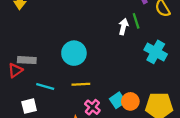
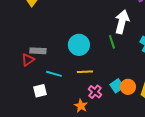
green line: (136, 21) -> (112, 42), moved
white arrow: (123, 27) -> (122, 22), size x1.6

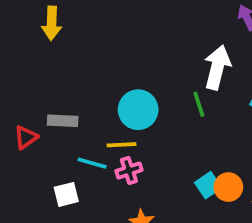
red triangle: (28, 60) -> (26, 137), moved
yellow line: (85, 72) -> (122, 145), moved
pink cross: (95, 92) -> (129, 170), moved, turned 32

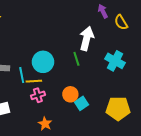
cyan line: (92, 163) -> (22, 75), moved, turned 63
orange circle: (228, 187) -> (70, 94), moved

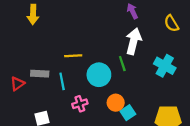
purple arrow: (103, 11) -> (132, 11), moved
cyan circle: (43, 62) -> (99, 75), moved
yellow line: (34, 81) -> (73, 56), moved

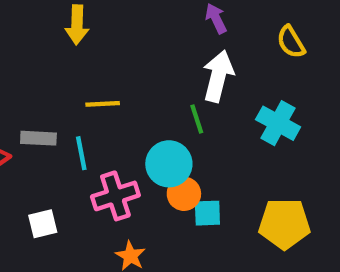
yellow arrow: (33, 14) -> (77, 25), moved
cyan circle: (99, 75) -> (169, 164), moved
pink cross: (80, 104) -> (115, 196), size x1.5
cyan square: (128, 113) -> (207, 213), turned 32

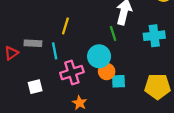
yellow line: (103, 104) -> (65, 26), turned -70
cyan cross: (278, 123) -> (154, 36), turned -36

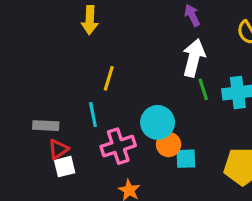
green line: (113, 34) -> (203, 89), moved
gray rectangle: (33, 43) -> (46, 126), moved
red triangle: (11, 53) -> (58, 149), moved

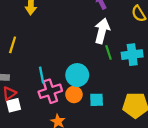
yellow line: (109, 78) -> (13, 45), moved
cyan line: (93, 115) -> (42, 75), moved
orange circle: (169, 144) -> (74, 94), moved

